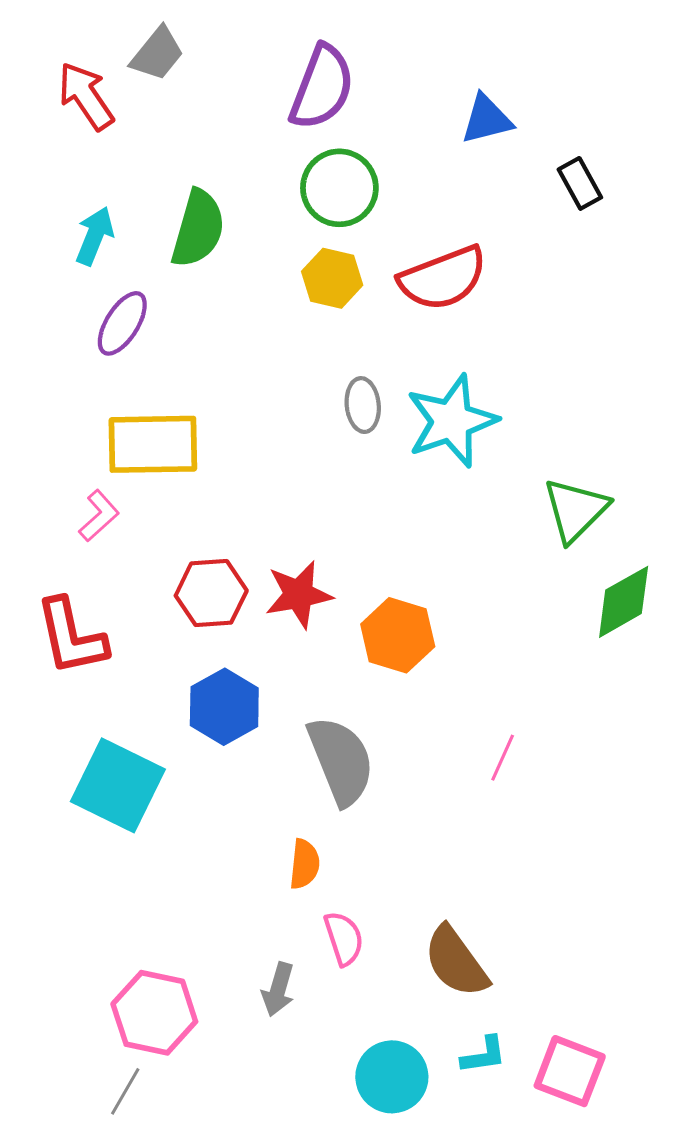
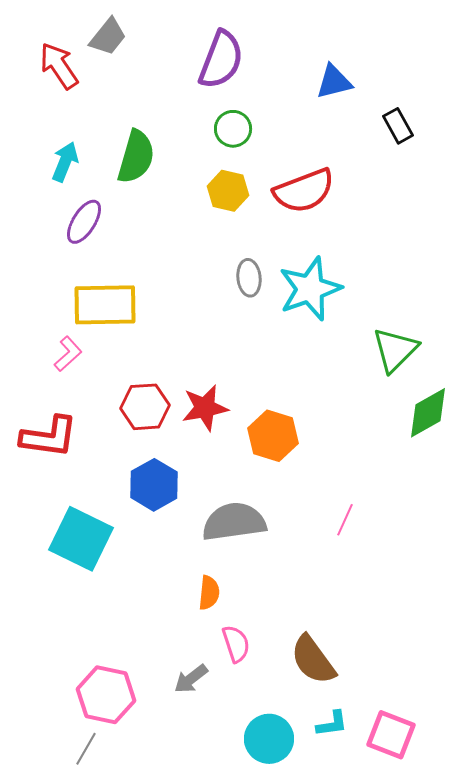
green circle: (339, 188) -> (233, 129), size x0.7
red L-shape: (71, 637) -> (49, 437), turned -70
gray semicircle: (341, 761) -> (234, 522), turned -76
gray arrow: (278, 989) -> (191, 679), turned 36

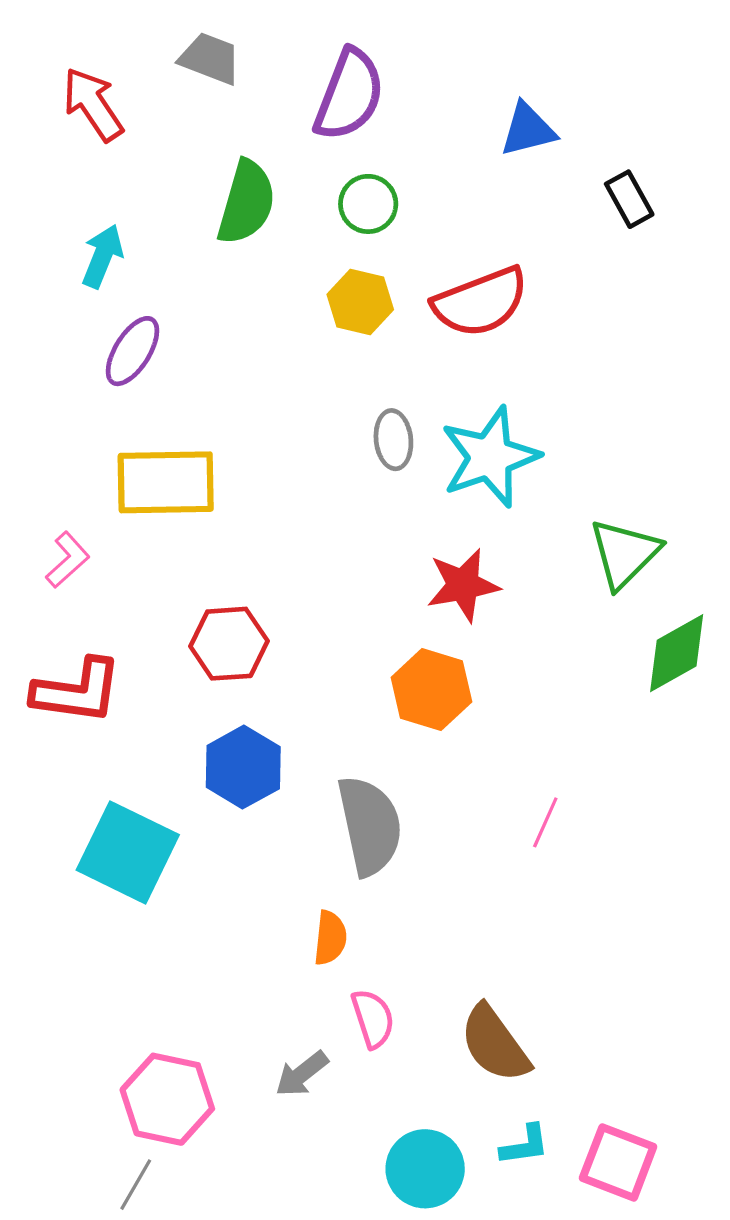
gray trapezoid: (108, 37) -> (210, 58), moved, turned -108
green semicircle: (136, 157) -> (246, 202), moved
pink L-shape: (68, 354) -> (68, 560), moved
red star: (205, 408) -> (463, 585), moved
gray semicircle: (234, 522) -> (370, 826), turned 86

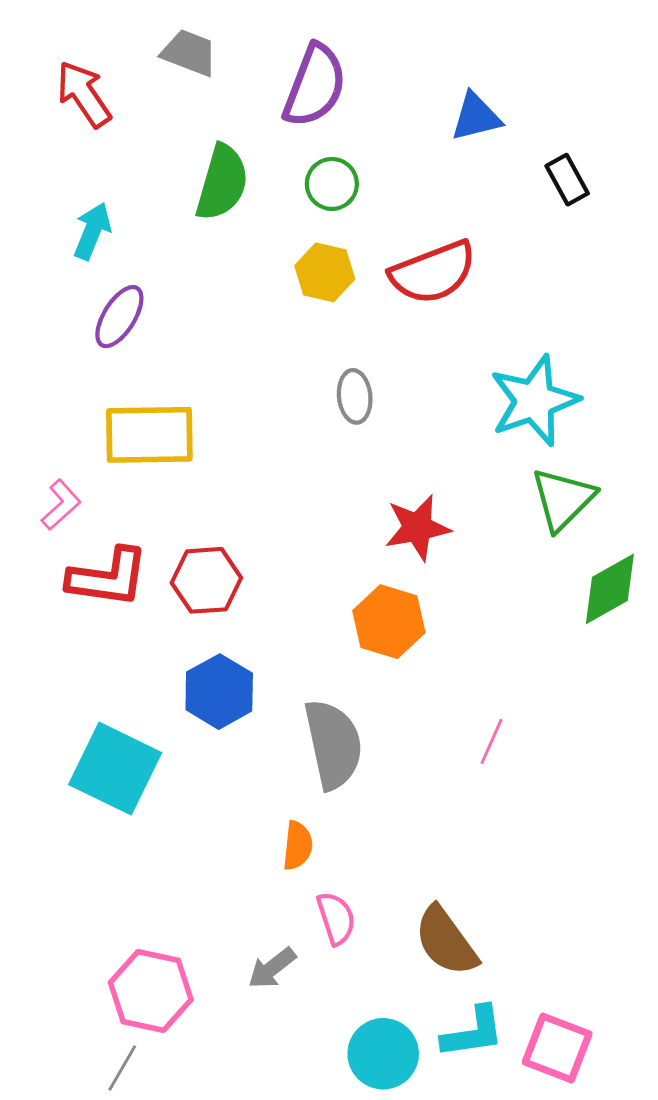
cyan star: (490, 457) -> (534, 401), moved
red L-shape: (77, 691) -> (108, 577), moved
cyan L-shape: (525, 1145) -> (473, 1032), size x1.4

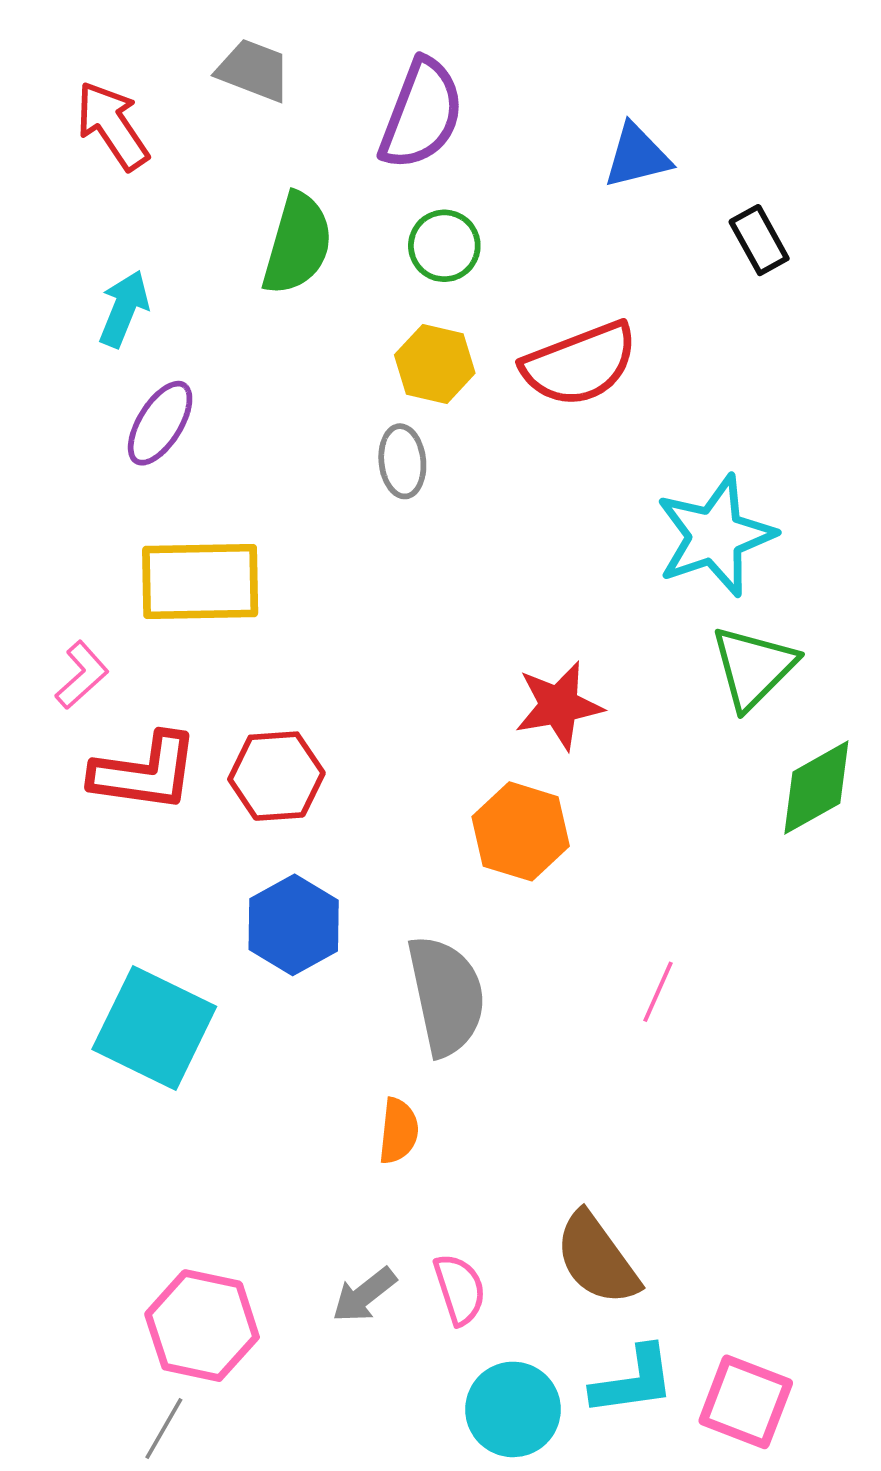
gray ellipse: (355, 396) -> (402, 461), moved
pink semicircle: (336, 918) -> (460, 1289), moved

